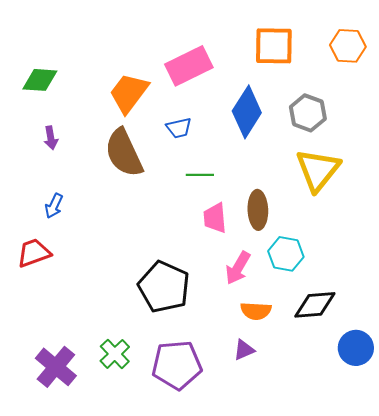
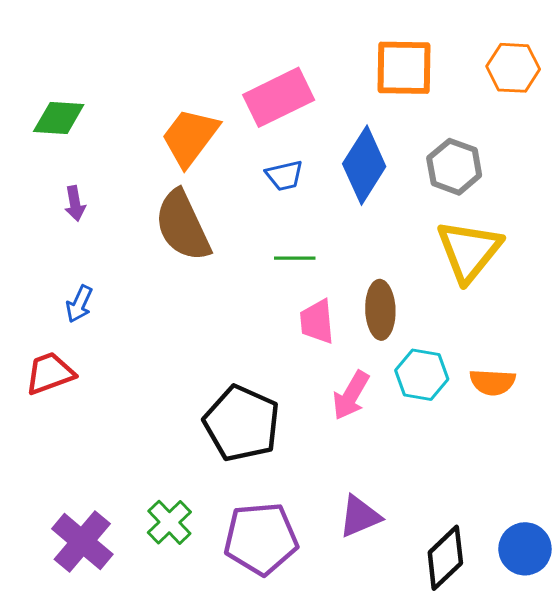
blue trapezoid: (179, 128) -> (284, 176), moved
black diamond: (315, 305) -> (445, 558), moved, turned -39
orange semicircle: (256, 311) -> (493, 382), moved
blue circle: (356, 348) -> (525, 549), moved
purple triangle: (244, 350) -> (360, 516), size x1.4

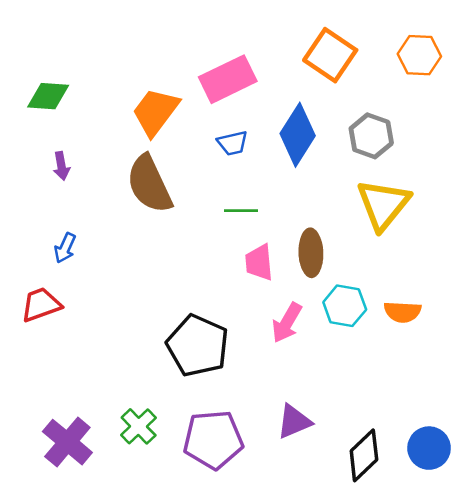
orange square: (404, 68) -> (330, 55), turned 33

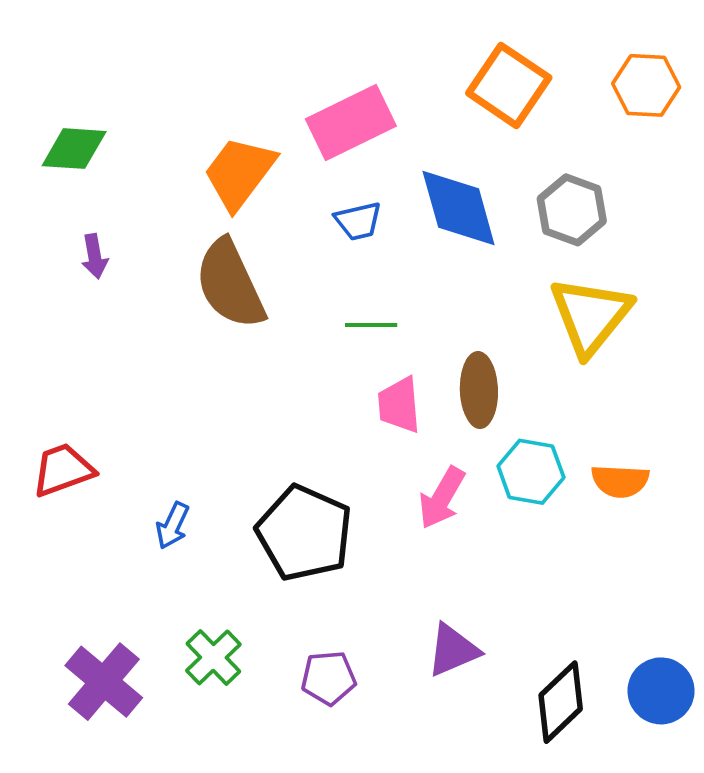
blue diamond: (298, 135) -> (459, 208), turned -48
blue arrow: (65, 248) -> (173, 526), moved
purple pentagon: (213, 440) -> (329, 678), size x0.6

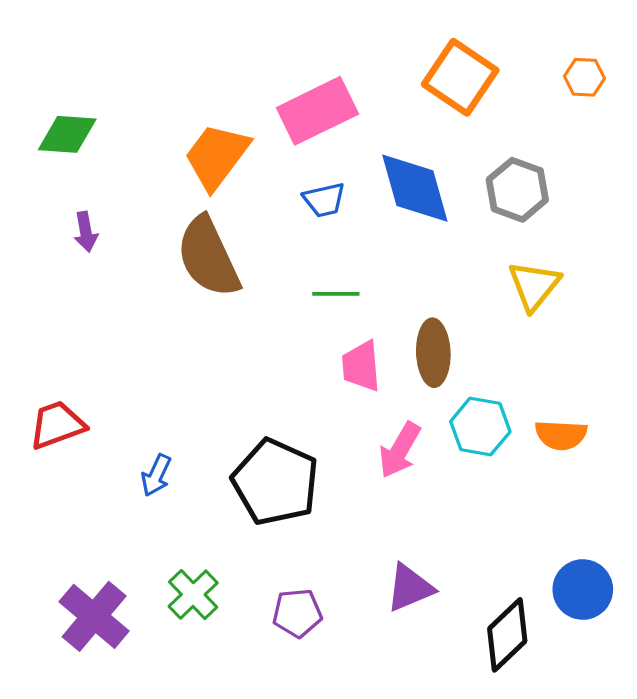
orange hexagon: (646, 85) -> (584, 77), size x0.7
yellow triangle: (590, 316) -> (534, 286), size x0.7
blue circle: (661, 691) -> (583, 590), moved

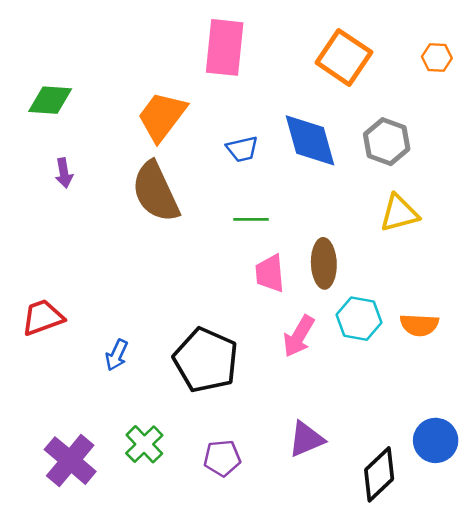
pink rectangle: (317, 111) -> (225, 47), moved, turned -58
yellow triangle: (534, 286) -> (399, 213), turned 36

